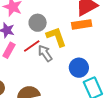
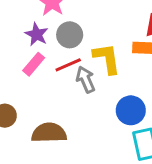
gray circle: (38, 23) -> (70, 35), moved

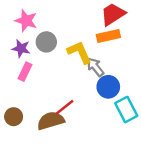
red line: (68, 65) -> (65, 107), moved
gray arrow: (86, 79) -> (95, 67), moved

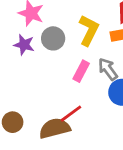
yellow L-shape: (79, 52) -> (89, 30), moved, turned 48
pink rectangle: (25, 72) -> (81, 71), moved

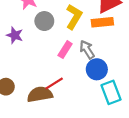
purple star: (24, 45) -> (15, 35), moved

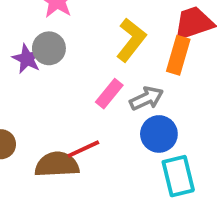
gray circle: (44, 21) -> (49, 48), moved
orange rectangle: (102, 22) -> (178, 55), turned -75
gray arrow: (87, 50) -> (146, 98), turned 90

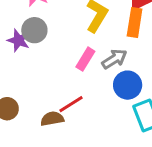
brown semicircle: (57, 165) -> (52, 119), size x0.7

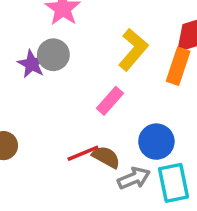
gray arrow: (114, 59) -> (134, 178), moved
brown semicircle: (52, 119) -> (106, 157), moved, turned 30

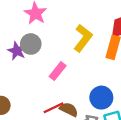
pink rectangle: (110, 101) -> (58, 71), moved

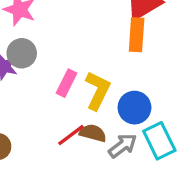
yellow L-shape: (83, 38) -> (98, 91), moved

